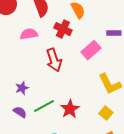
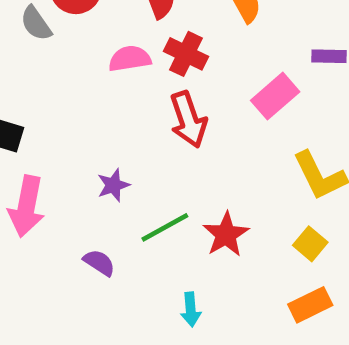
red cross: (63, 29) -> (186, 54), moved
purple semicircle: (20, 112) -> (99, 263), moved

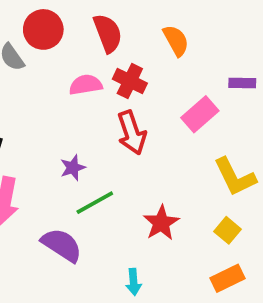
purple star: (113, 185) -> (73, 168), moved
green line: (165, 227) -> (95, 203), moved
purple semicircle: (99, 263) -> (62, 245), size x1.6

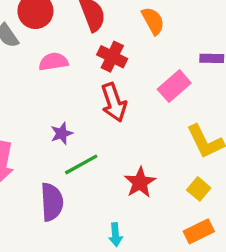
pink semicircle: (86, 85) -> (53, 62), moved
purple semicircle: (62, 245) -> (52, 202), turned 54

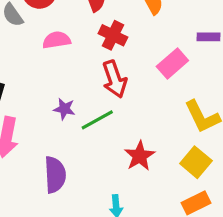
purple star: (62, 133) -> (64, 109), turned 30
green line: (81, 164) -> (97, 120), moved
yellow square: (199, 189) -> (196, 162), size x1.4

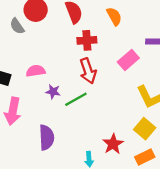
red cross: (113, 35) -> (87, 40), turned -30
pink semicircle: (57, 40) -> (36, 71), moved
red star: (140, 156) -> (113, 144), moved

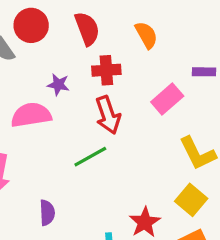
pink semicircle: (36, 71) -> (31, 115), size x1.4
purple star: (53, 92) -> (58, 85), moved
purple semicircle: (47, 137) -> (47, 213), size x0.7

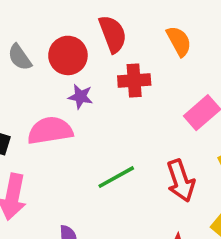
red circle: (31, 25) -> (68, 55), moved
red arrow: (108, 115) -> (181, 181), moved

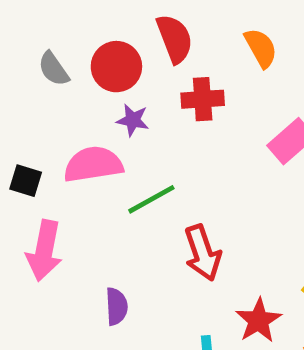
green line: (116, 177) -> (151, 199), moved
red arrow: (181, 181) -> (203, 253), moved

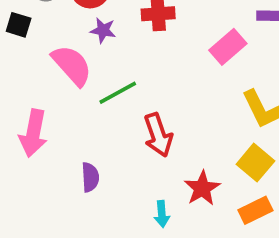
pink semicircle: (93, 164) -> (72, 65), turned 57
black square: (26, 181) -> (19, 25), moved

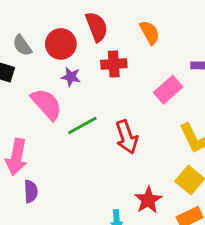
red arrow: (158, 135) -> (127, 137), moved
purple semicircle: (90, 177) -> (31, 191), moved

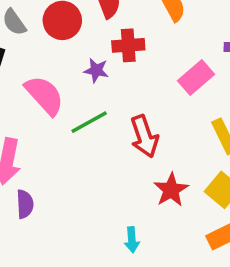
purple star: (71, 77) -> (96, 70), moved
red star: (148, 200) -> (171, 190), moved

